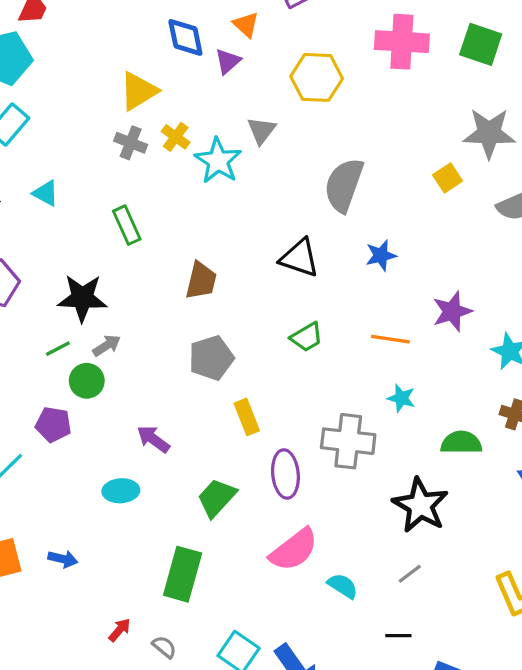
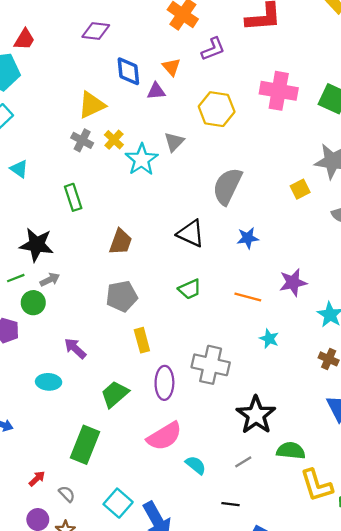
purple triangle: (228, 61) -> (156, 91), turned 30
cyan star: (401, 398) -> (269, 339), moved
green semicircle: (461, 443) -> (291, 451), moved

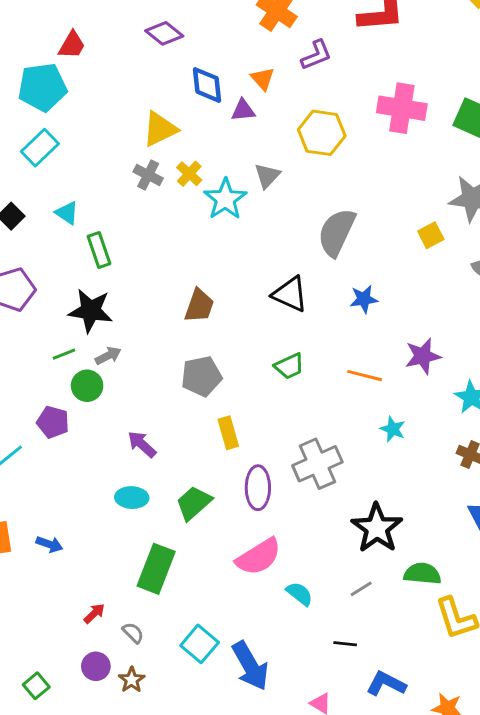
purple diamond: (96, 31) -> (164, 33), turned 32
green rectangle: (73, 197) -> (99, 250), moved
gray cross: (211, 365) -> (317, 464), turned -36
cyan ellipse: (49, 382) -> (132, 498), moved

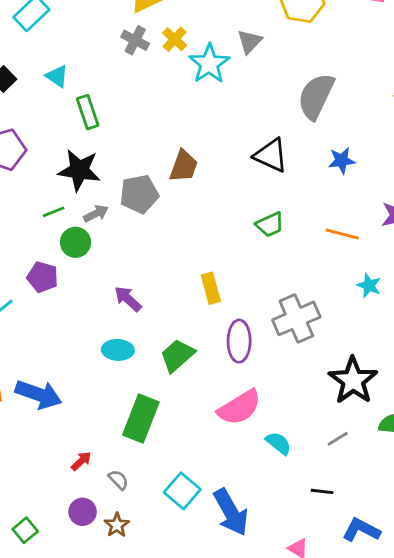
gray pentagon: (201, 376) -> (139, 194), moved
blue arrow: (49, 544) -> (39, 394), size x1.8

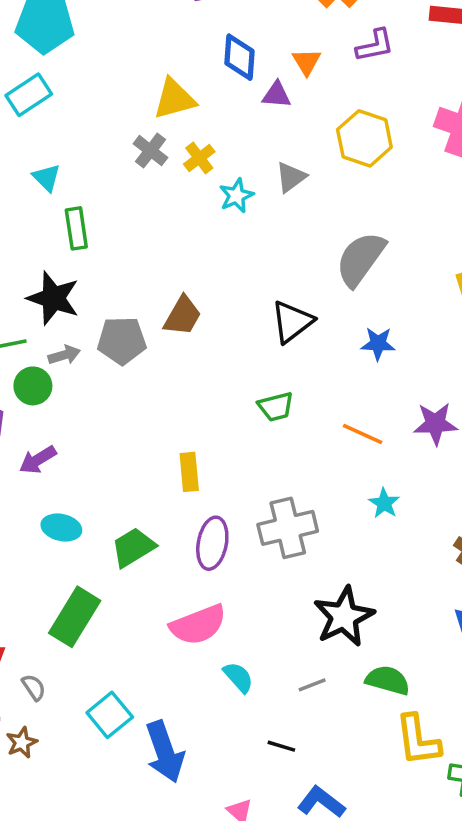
cyan star: (209, 64) -> (236, 196), size x0.7
black triangle: (271, 155) -> (292, 322), turned 48
purple arrow: (128, 299) -> (38, 460), moved, turned -84

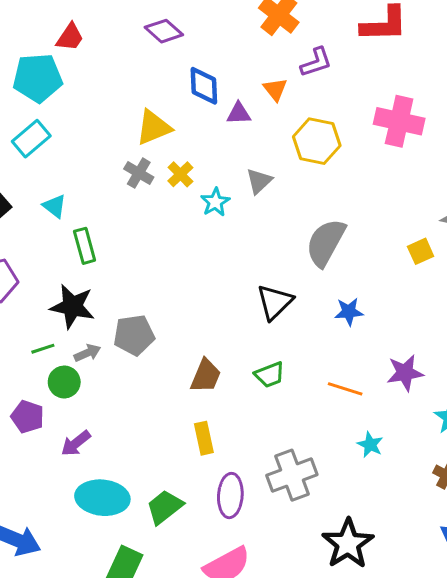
orange triangle: (307, 62) -> (275, 89), moved
brown trapezoid: (183, 316) -> (206, 376), moved
cyan ellipse: (61, 527) -> (102, 498), size x1.6

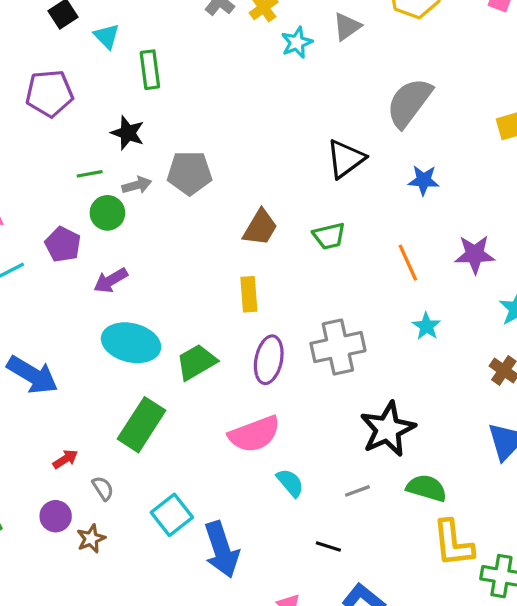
cyan triangle: (55, 206) -> (107, 36), moved
black star: (72, 306) -> (128, 133), size x0.7
orange line: (345, 389) -> (408, 263), turned 40

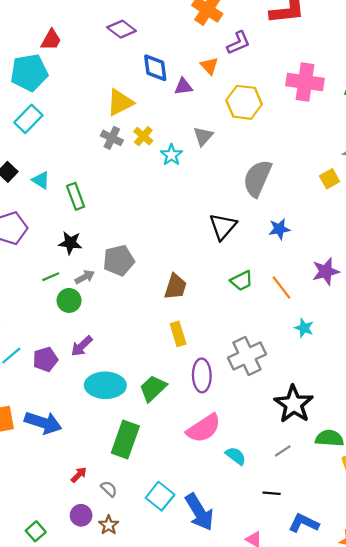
green trapezoid: (329, 236) -> (242, 281), moved
purple pentagon: (63, 244) -> (45, 359), moved, turned -30

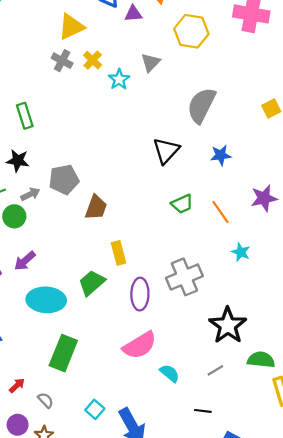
brown trapezoid: (175, 287) -> (96, 207), moved
green trapezoid: (153, 388) -> (92, 283), moved
cyan square: (160, 496) -> (95, 409), size x0.7

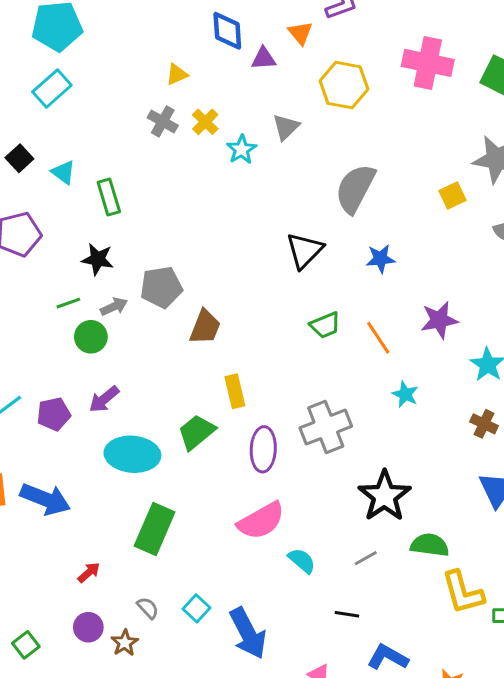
yellow triangle: (71, 27) -> (177, 74), size x0.6
gray semicircle: (46, 400) -> (148, 608), moved

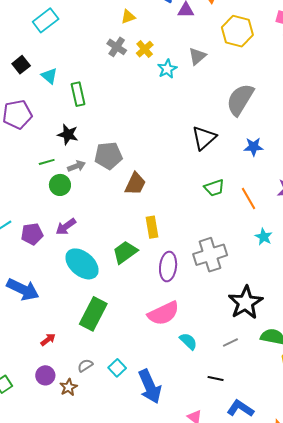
cyan ellipse: (132, 454) -> (82, 264), turned 32
gray semicircle: (148, 608) -> (85, 365), turned -84

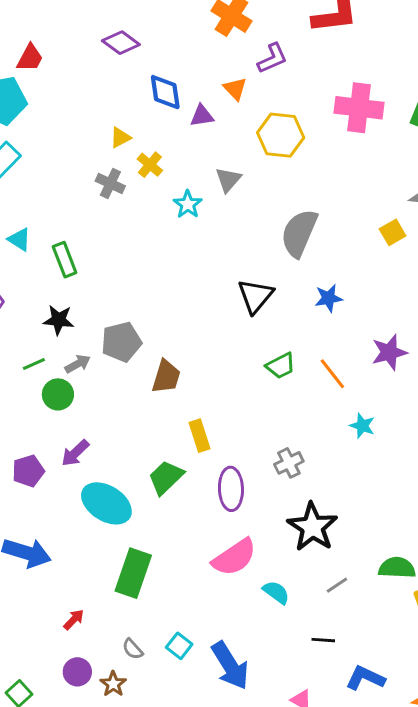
yellow cross: (145, 49) -> (150, 165), moved
gray cross: (210, 255) -> (289, 463), size x0.6
black star: (246, 303) -> (312, 527), moved
gray semicircle: (85, 365) -> (133, 649), turned -91

